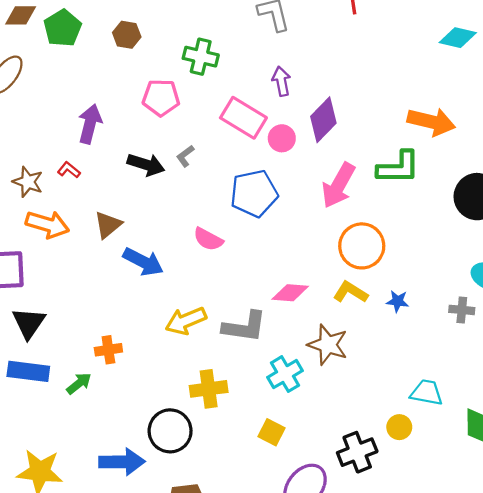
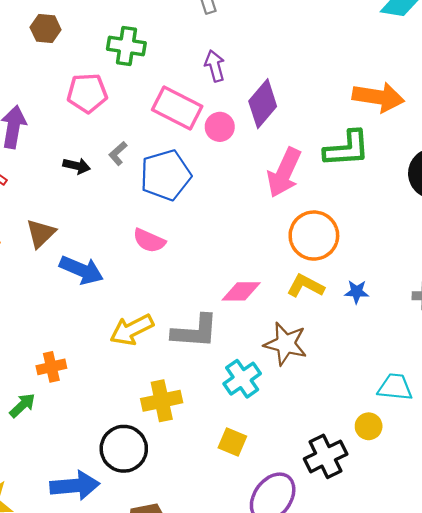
black arrow: (146, 165) -> (77, 166), size x0.7
blue pentagon: (254, 193) -> (166, 175), moved

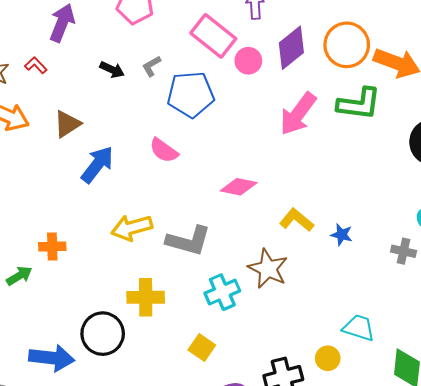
orange circle: (314, 236) -> (347, 45), moved
blue arrow: (81, 270) -> (97, 165), turned -87
pink diamond: (241, 291) -> (239, 187), moved

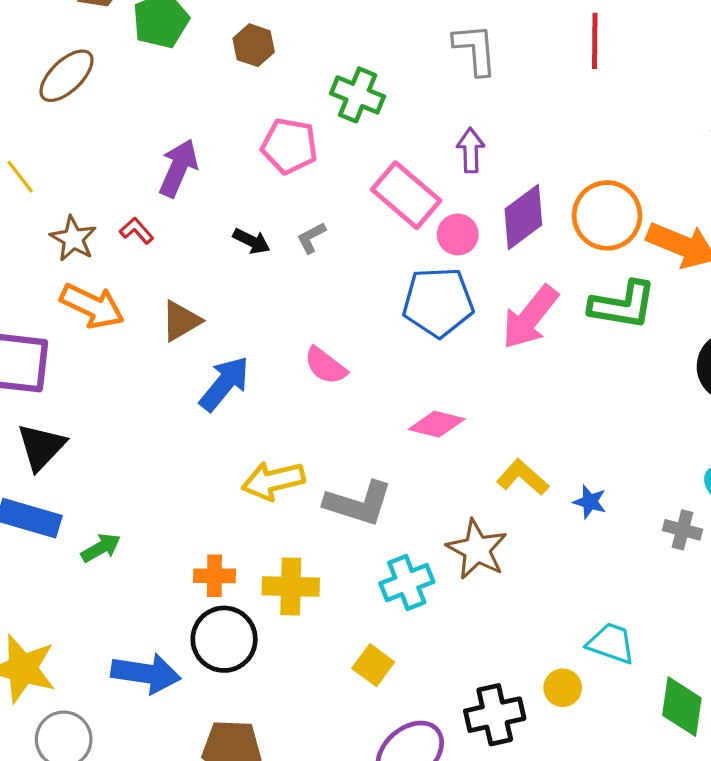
blue pentagon: (191, 94) -> (438, 302), moved
orange cross: (52, 246) -> (214, 576), moved

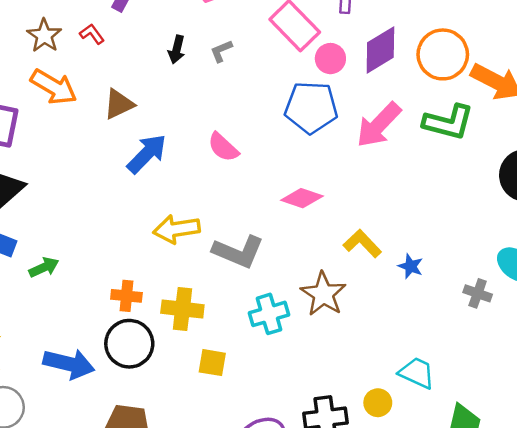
black arrow: (251, 241) -> (177, 50), turned 72
yellow square: (373, 665) -> (212, 363), moved, turned -32

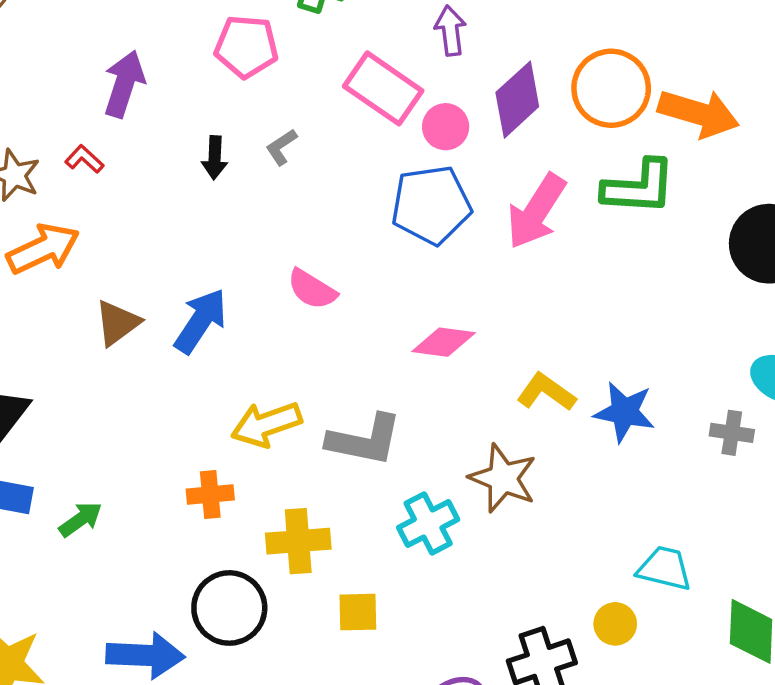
orange arrow: (54, 87) -> (43, 249), turned -45
brown triangle: (119, 104) -> (117, 323), moved
blue star: (411, 266) -> (624, 412), size x1.6
orange cross: (126, 296) -> (210, 494), moved

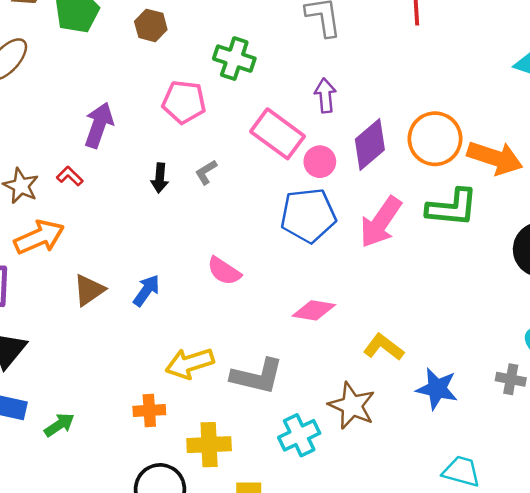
blue arrow: (201, 321) -> (146, 290), size x0.7
blue star: (624, 412) -> (437, 389), moved

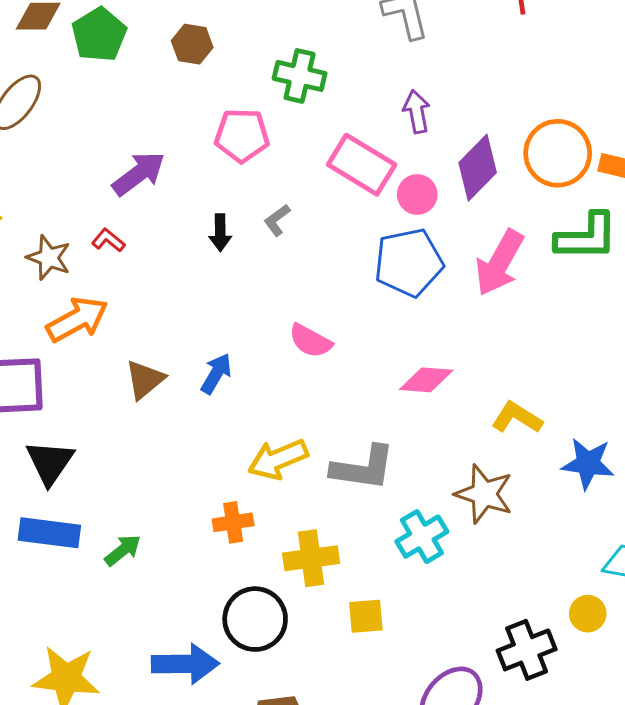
purple arrow: (99, 125) -> (139, 174), turned 39

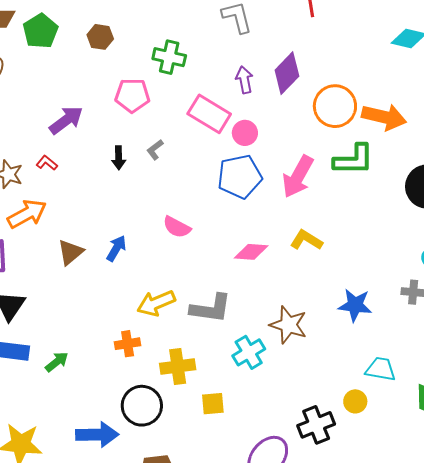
purple diamond: (478, 168) -> (287, 73), moved
yellow L-shape: (517, 418) -> (306, 240), moved

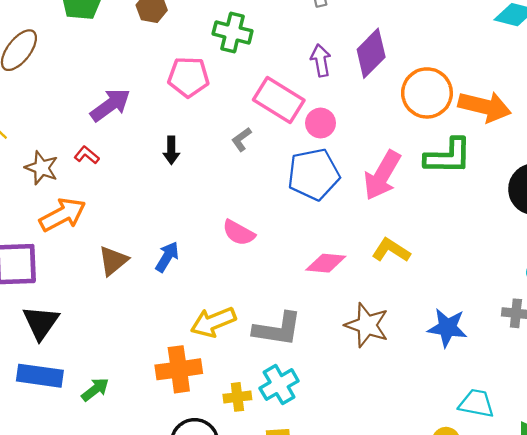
gray L-shape: (155, 150) -> (241, 139), moved
brown star: (288, 325) -> (367, 325), moved
orange cross: (128, 344) -> (179, 369), size x1.5
cyan cross: (249, 352) -> (279, 385), moved
yellow cross: (178, 366) -> (237, 397), size x0.7

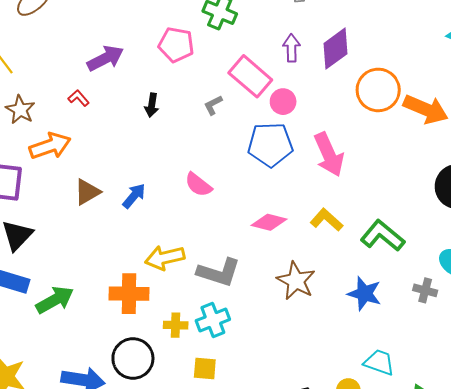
green L-shape: (448, 156) -> (383, 236), moved, turned -150
brown star: (42, 168) -> (20, 110), moved
pink arrow: (382, 175) -> (329, 154), turned -63
green arrow: (95, 389) -> (55, 300), size x1.5

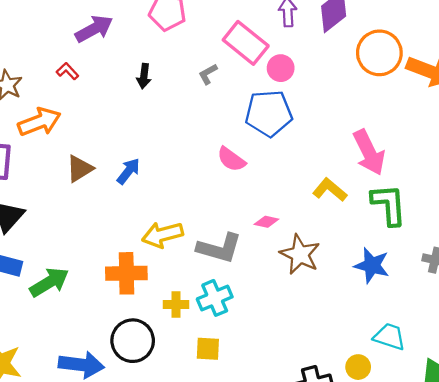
pink arrow: (329, 154) -> (369, 152), moved
pink semicircle: (198, 185) -> (231, 159), moved
pink diamond: (269, 222) -> (266, 222), moved, size x0.7
green L-shape: (383, 236) -> (389, 205), turned 48

